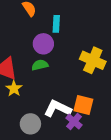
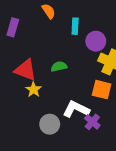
purple circle: (43, 44) -> (96, 41), moved
orange square: (83, 105) -> (102, 90), moved

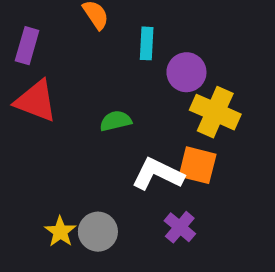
red triangle: (25, 70) -> (36, 101), moved
yellow star: (34, 90) -> (60, 232), moved
white L-shape: (76, 109) -> (158, 174), moved

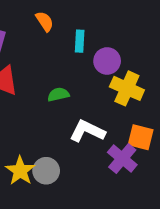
orange square: (198, 165) -> (141, 137), moved
purple cross: (180, 227) -> (122, 159), moved, size x1.4
yellow star: (60, 232) -> (20, 171), size x1.4

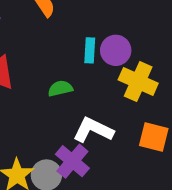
cyan rectangle: (80, 41) -> (90, 50), moved
purple cross: (122, 159) -> (72, 161), moved

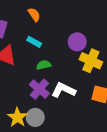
cyan rectangle: (90, 50) -> (34, 42), moved, turned -64
purple cross: (72, 161) -> (39, 89), moved

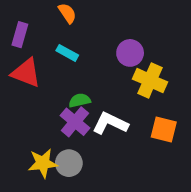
green semicircle: (44, 65) -> (80, 100), moved
yellow star: (17, 117) -> (43, 163), turned 30

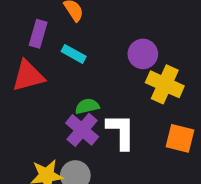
purple rectangle: (20, 35) -> (38, 34), moved
red triangle: (26, 73) -> (28, 76), turned -36
white L-shape: (110, 123) -> (121, 132), turned 64

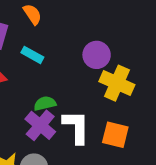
orange square: (180, 138) -> (115, 135), moved

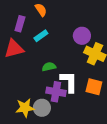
cyan rectangle: (32, 55) -> (41, 36), turned -64
purple cross: (40, 125) -> (56, 92), moved, turned -30

